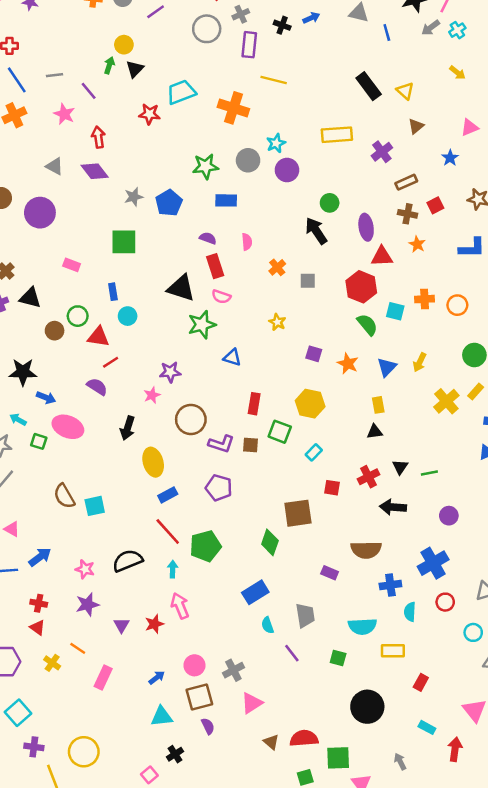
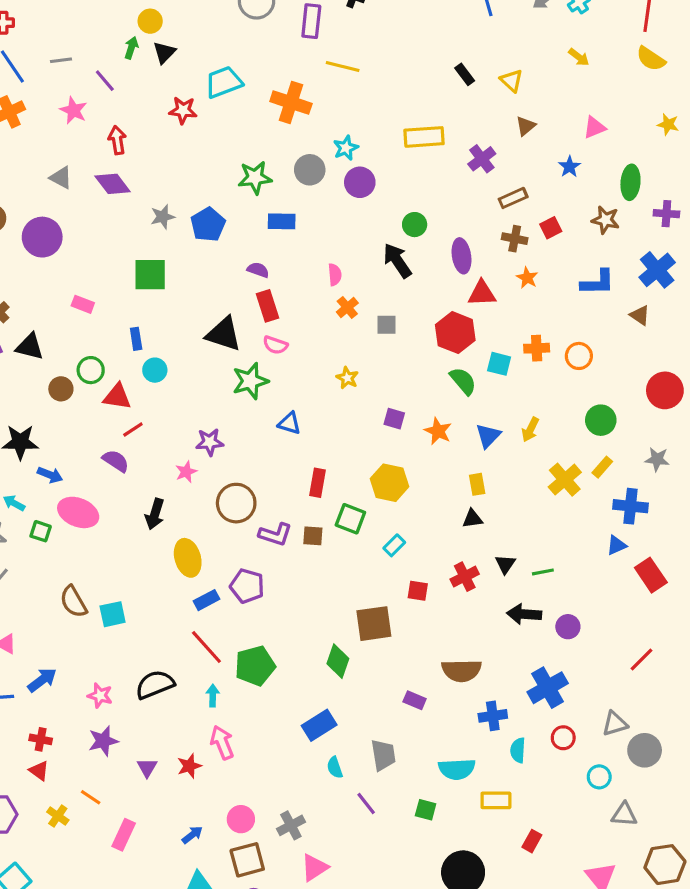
black rectangle: (369, 86) -> (465, 74), size x0.6
pink semicircle: (247, 242) -> (335, 275), moved
purple pentagon: (219, 488) -> (247, 586), moved
black arrow: (393, 507) -> (524, 614), moved

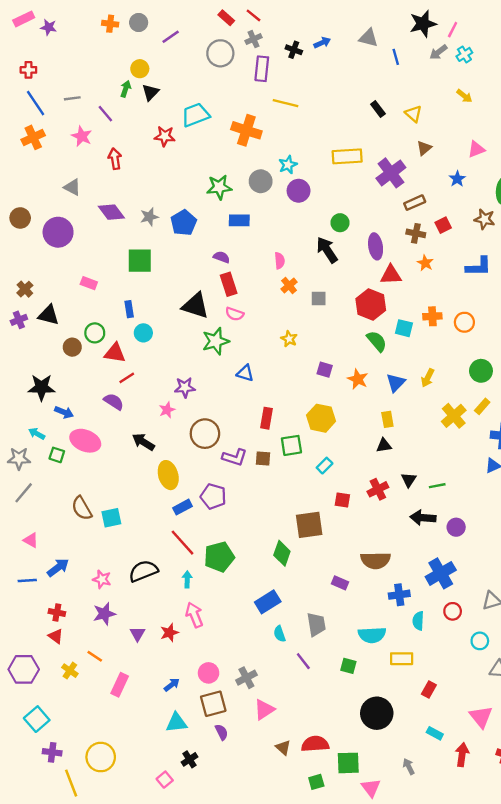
purple cross: (482, 159) -> (391, 173), size x1.4
purple diamond: (113, 184) -> (111, 212), moved
black arrow: (155, 514) -> (143, 442), turned 105
green square: (350, 519) -> (291, 445), turned -30

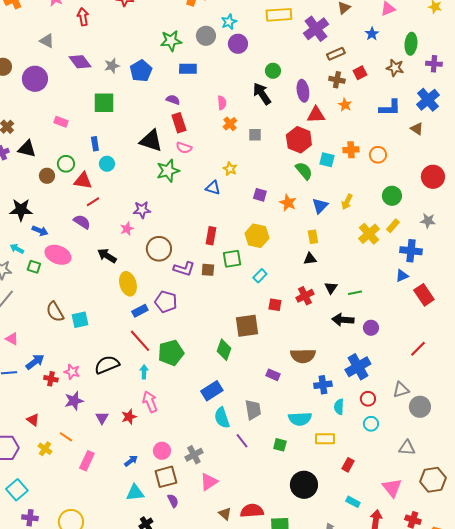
blue triangle: (245, 373) -> (213, 188), moved
red cross: (57, 612) -> (51, 379), moved
cyan semicircle: (280, 634) -> (222, 418), size x1.5
cyan circle: (480, 641) -> (371, 424), moved

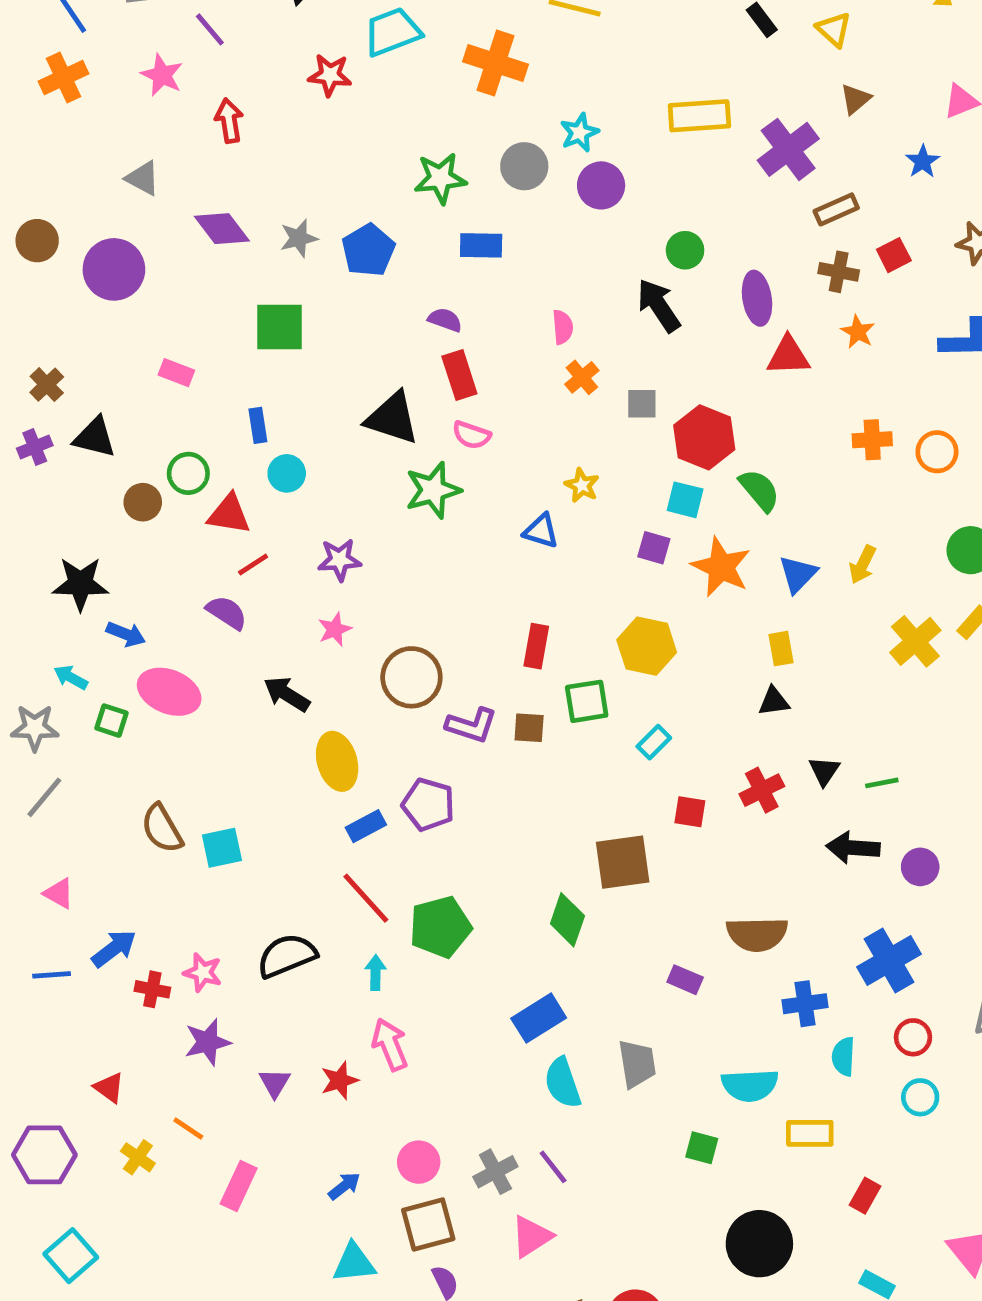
red hexagon: (299, 140) -> (704, 437), moved
cyan square: (327, 160) -> (685, 500), moved
orange star: (288, 203) -> (721, 567), size x1.4
purple star: (142, 210) -> (339, 560), moved
purple line: (242, 441) -> (553, 1167), moved

